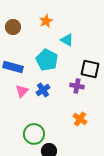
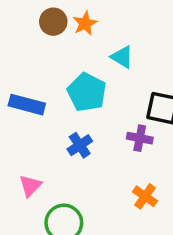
brown circle: (13, 27) -> (53, 22), moved
pink triangle: (22, 91) -> (30, 186), moved

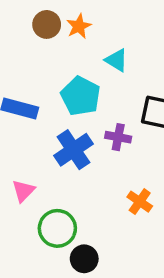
purple cross: (140, 138) -> (118, 137), moved
blue cross: (80, 145) -> (73, 150), size x1.5

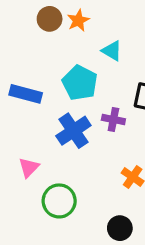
black circle: (84, 259) -> (120, 228), moved

